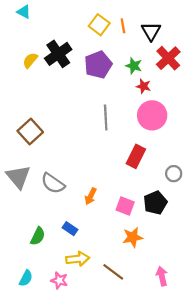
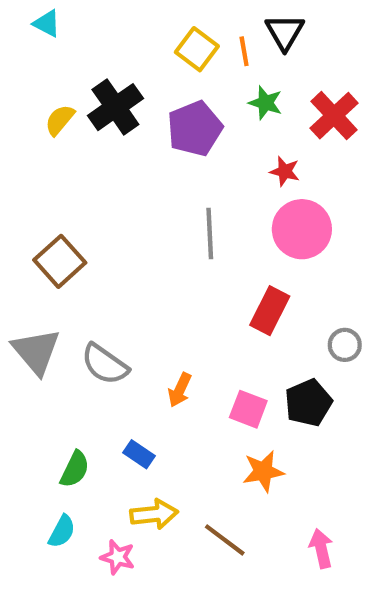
black triangle: (151, 31) -> (285, 32), moved
green star: (134, 66) -> (265, 103), moved
cyan semicircle: (26, 278) -> (62, 531), moved

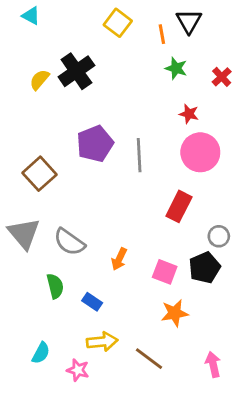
yellow square: (197, 49) -> (118, 23), moved
red cross: (334, 116) -> (222, 77), size x0.6
purple pentagon: (195, 128) -> (95, 144), moved
gray circle: (345, 345) -> (219, 236), moved
green semicircle: (75, 469) -> (55, 286), moved, turned -40

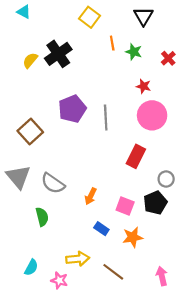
orange line: (162, 34) -> (112, 43), moved
blue rectangle: (92, 302) -> (101, 229), moved

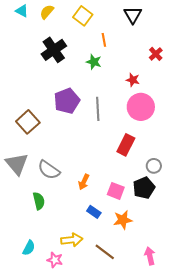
green star: (134, 52) -> (94, 62), moved
yellow semicircle: (30, 60) -> (47, 12), moved

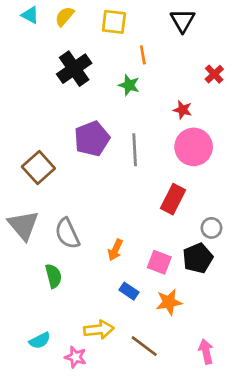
yellow square: (83, 16) -> (114, 22), turned -30
gray semicircle: (49, 170) -> (67, 233), turned 30
cyan semicircle: (29, 248) -> (40, 341), turned 35

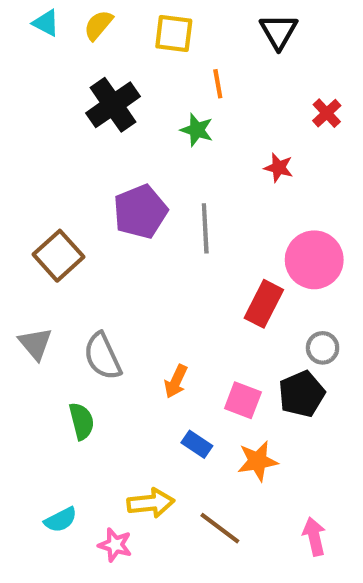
pink circle: (194, 147) -> (314, 260), moved
gray triangle: (23, 225) -> (35, 344), size x0.7

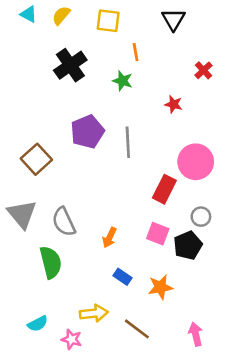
gray triangle: (35, 344) -> (22, 214), size x1.4
pink square: (243, 400) -> (158, 234), moved
green semicircle: (82, 421) -> (51, 262), size x1.4

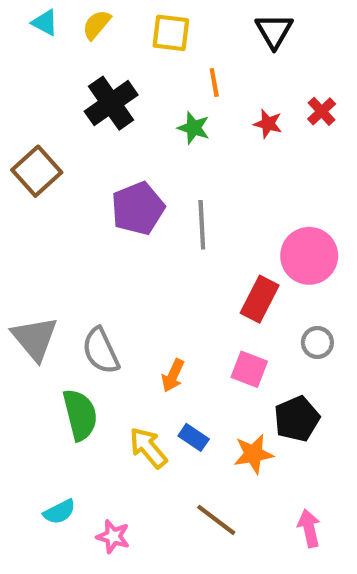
red star: (173, 104) -> (268, 124), moved
brown square: (36, 159) -> (37, 171), moved
black pentagon: (188, 245) -> (297, 419), moved
yellow arrow: (94, 313) -> (148, 448), moved, turned -124

